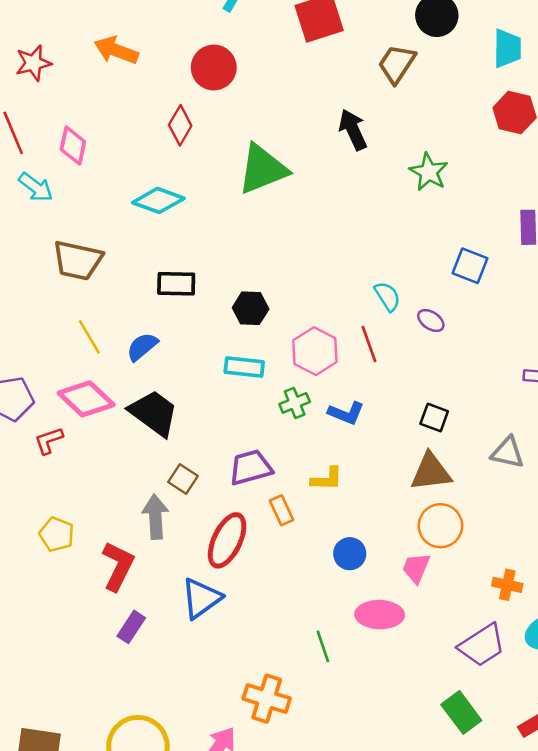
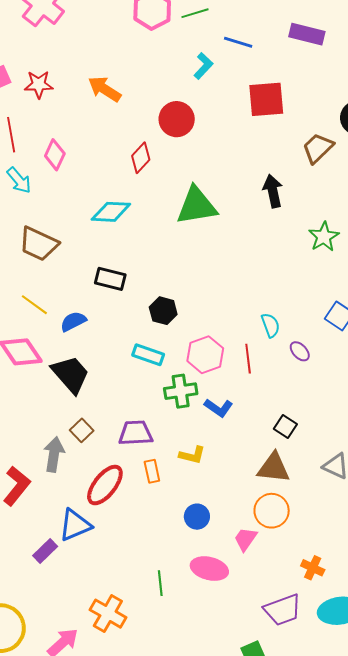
cyan diamond: (158, 200) -> (111, 212), turned -30
yellow line: (89, 337) -> (34, 305), turned -36
green cross: (295, 403) -> (181, 391), size x1.4
purple rectangle: (131, 627) -> (45, 551), moved

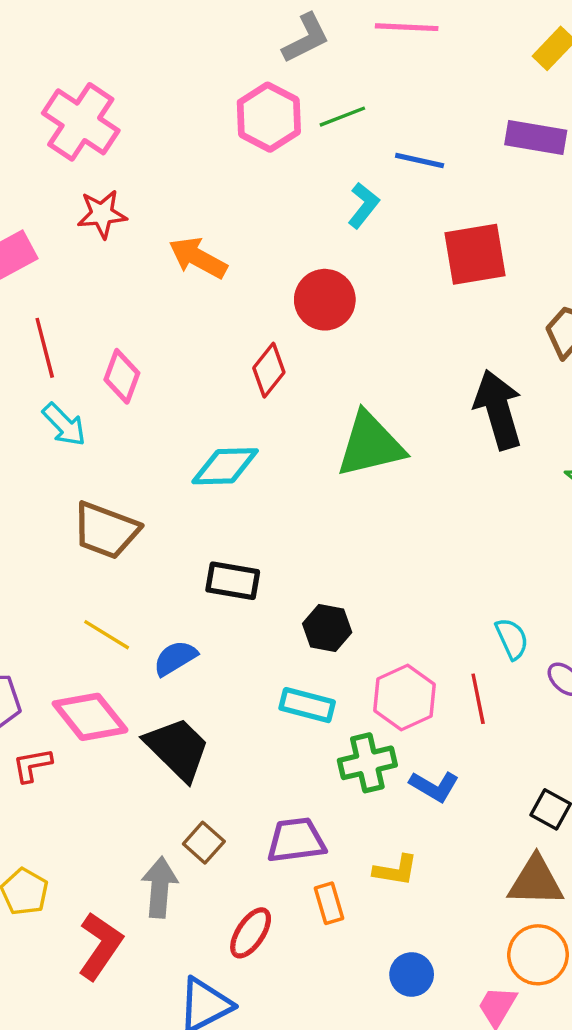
red star: (39, 84) -> (102, 214), moved
black arrow: (273, 191) -> (498, 410), size x1.4
red ellipse: (105, 485) -> (251, 933), size x0.7

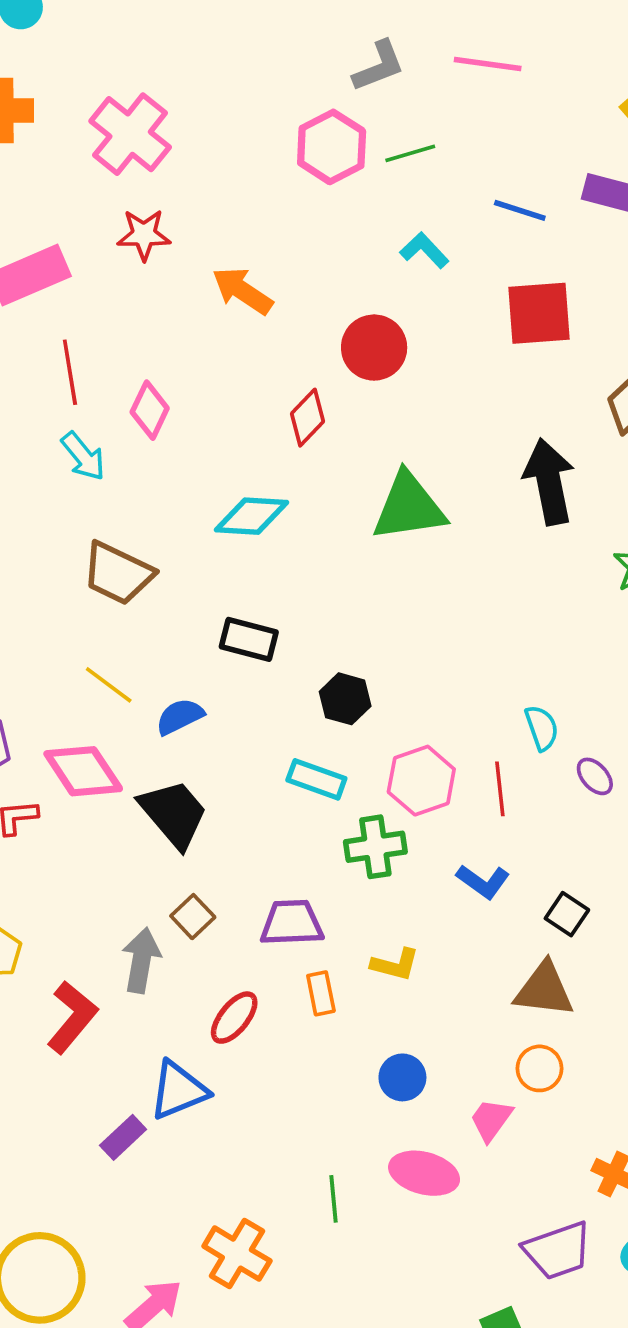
blue line: (420, 161) -> (520, 210), moved
cyan L-shape: (363, 205) -> (424, 250), turned -87
blue L-shape: (434, 786) -> (483, 881), moved
orange circle: (538, 955) -> (539, 1068), size x0.7

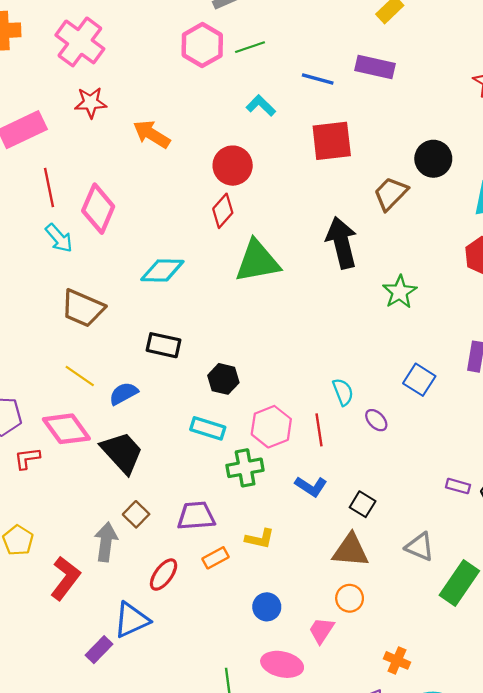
pink diamond: (150, 410) -> (98, 209), size x1.4
red diamond: (307, 418) -> (223, 211), moved
orange rectangle: (321, 993) -> (215, 558), turned 75

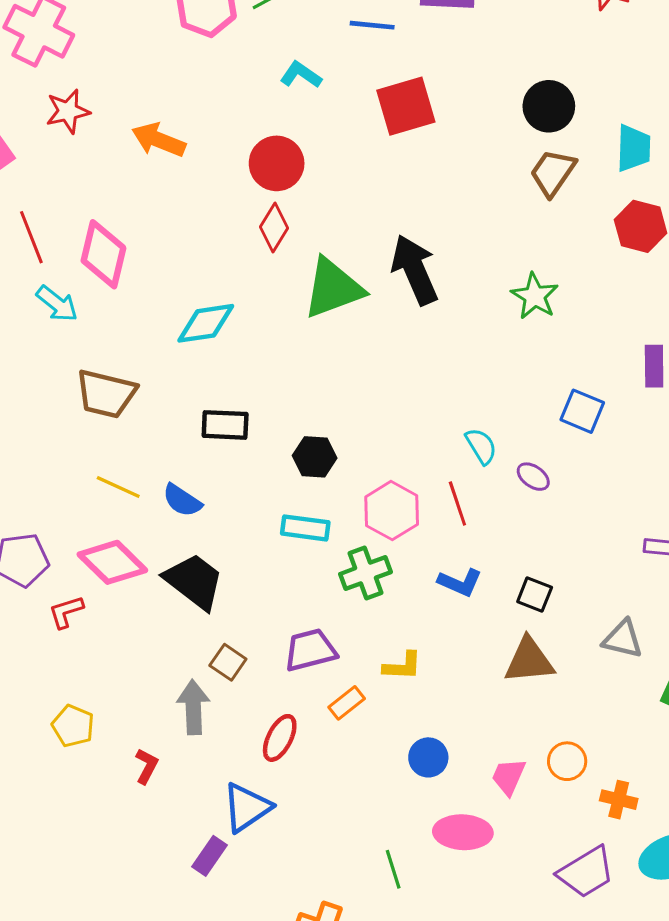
brown trapezoid: (391, 194) -> (553, 173), moved
black arrow: (342, 243) -> (415, 270), moved
blue semicircle: (124, 393) -> (182, 500), turned -108
red L-shape: (65, 578) -> (147, 766), size x0.6
orange circle: (350, 598) -> (567, 761), moved

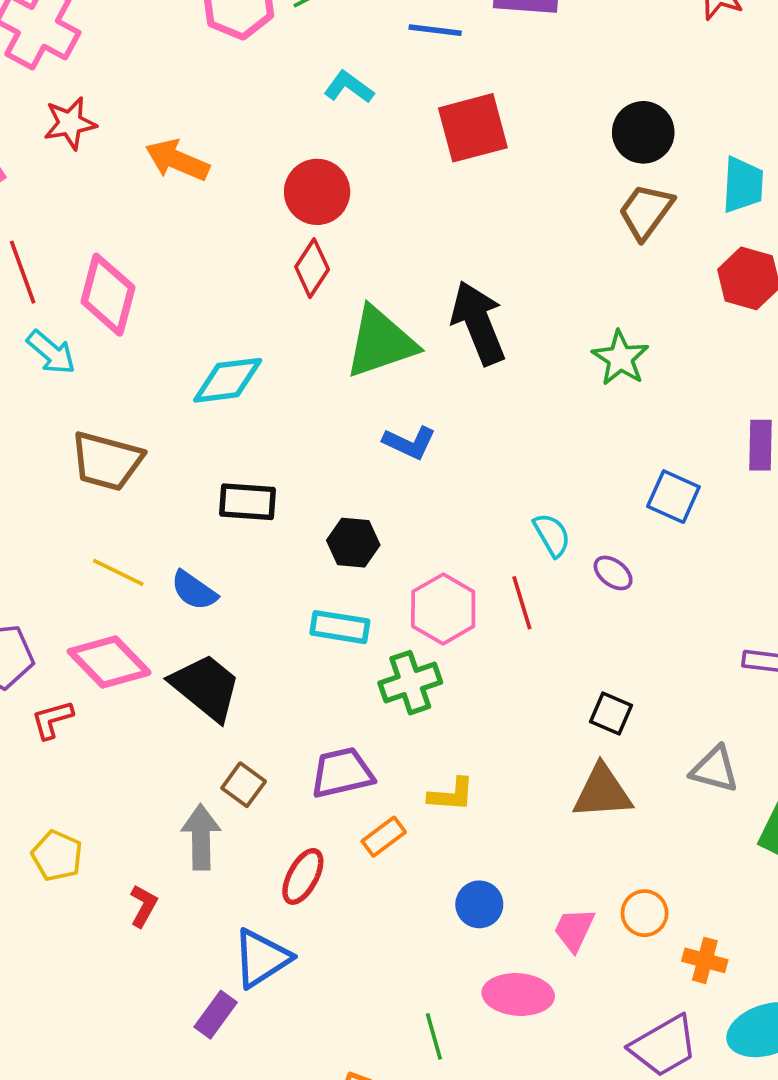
blue L-shape: (460, 582) -> (409, 443), moved

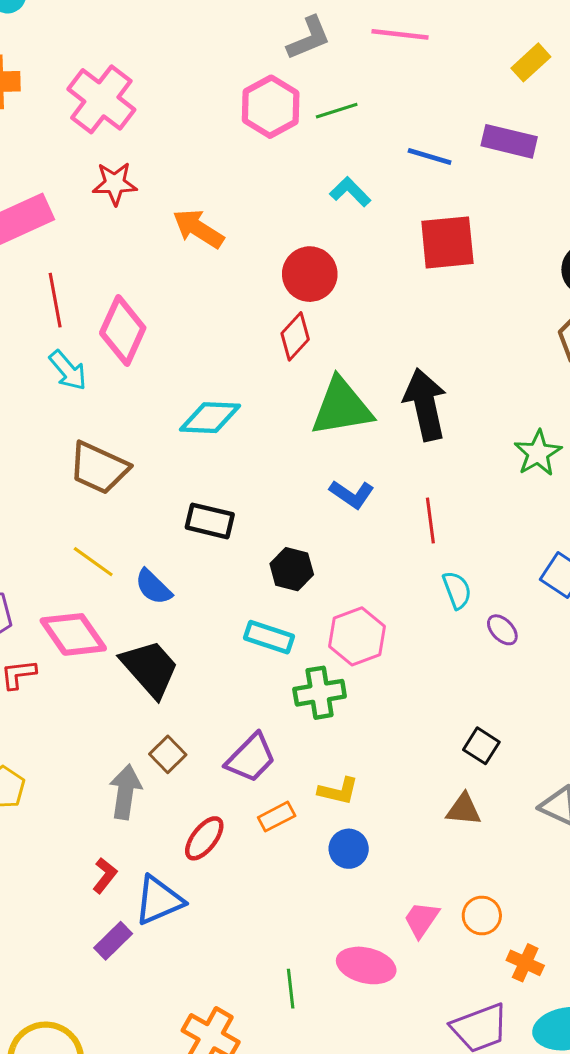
red line: (522, 603) -> (430, 521), moved
purple trapezoid: (342, 773) -> (251, 758), turned 138
brown triangle: (602, 792) -> (464, 809), size x0.7
blue circle: (479, 904) -> (349, 849), moved
red L-shape: (143, 906) -> (105, 875), moved

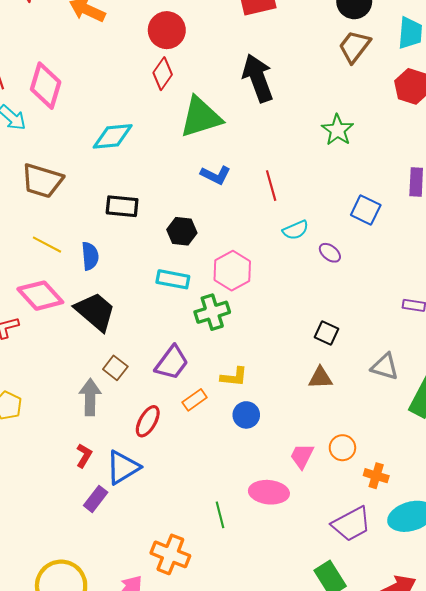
black arrow: (425, 405) -> (258, 78), moved
blue semicircle: (153, 587) -> (90, 256), turned -132
cyan semicircle: (457, 590) -> (296, 230), turned 95

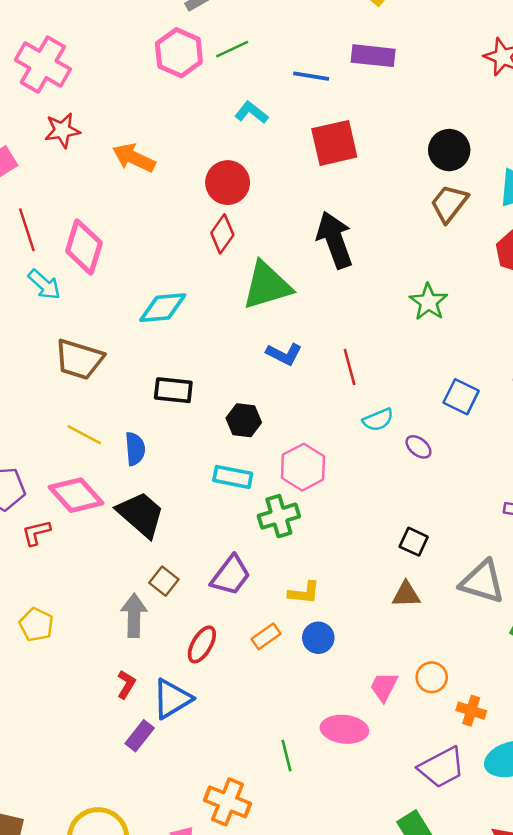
gray triangle: (385, 367) -> (482, 582), size x1.4
orange rectangle: (195, 400) -> (266, 636), moved

